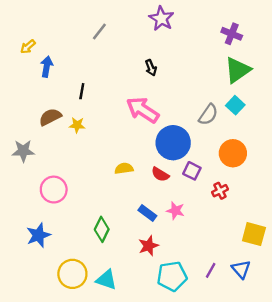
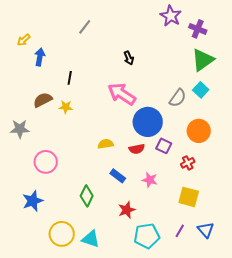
purple star: (161, 19) -> (171, 16), moved
red semicircle: (160, 174) -> (137, 149), turned -42
blue rectangle: (147, 213) -> (118, 176), moved
yellow square: (254, 234) -> (189, 197), moved

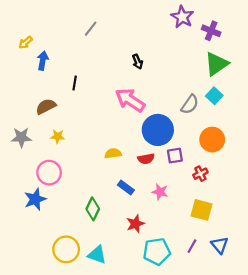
yellow star: (66, 107) -> (58, 136), moved
purple square: (164, 146) -> (175, 156), turned -35
blue star: (33, 201) -> (35, 199), moved

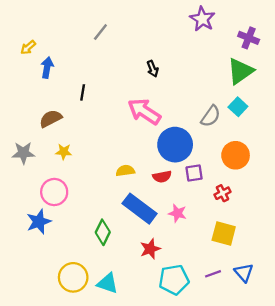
purple cross: (211, 31) -> (249, 38), moved
blue rectangle: (126, 188) -> (140, 209), size x1.8
purple line: (192, 246) -> (213, 274), turned 40

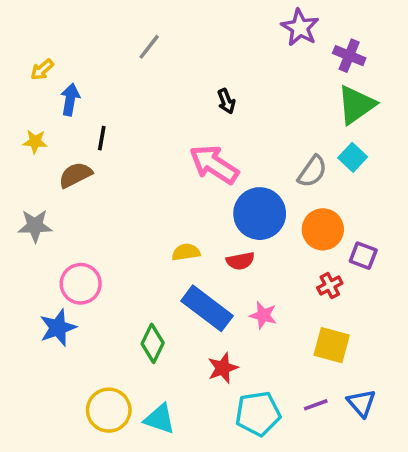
purple cross: (249, 38) -> (349, 56), moved
black line: (83, 92) -> (102, 138), moved
yellow star: (64, 152) -> (35, 142), moved
orange circle: (236, 155) -> (323, 229), moved
purple square: (194, 173) -> (363, 256), moved, turned 30

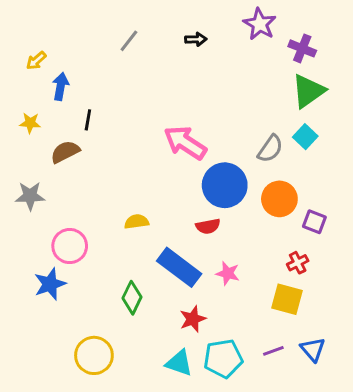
black arrow: (226, 101) -> (196, 39), moved, turned -70
yellow semicircle: (186, 252) -> (137, 222), moved
red cross: (330, 286) -> (298, 263), moved
cyan triangle: (160, 419) -> (179, 363), moved

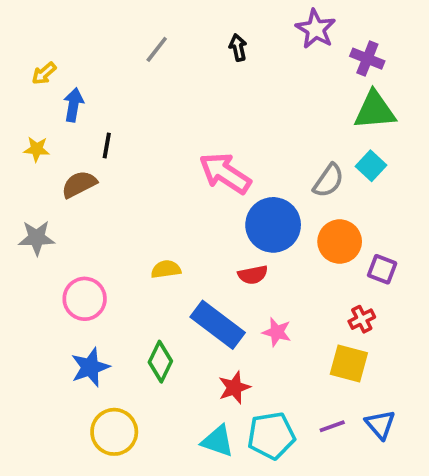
black arrow: (196, 39) -> (238, 48), turned -100
green triangle: (308, 91) -> (375, 110), turned 30
blue star: (50, 284) -> (90, 367), moved

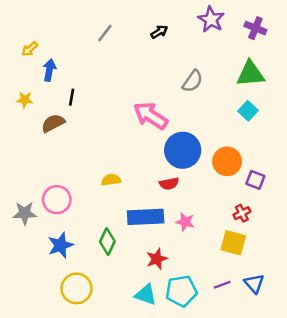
black arrow: (238, 48) -> (159, 32), turned 70
purple cross: (367, 59) -> (255, 28), moved
gray semicircle: (329, 181) -> (193, 81), moved
gray star: (37, 238) -> (25, 213), moved
blue rectangle: (218, 325) -> (146, 217), turned -40

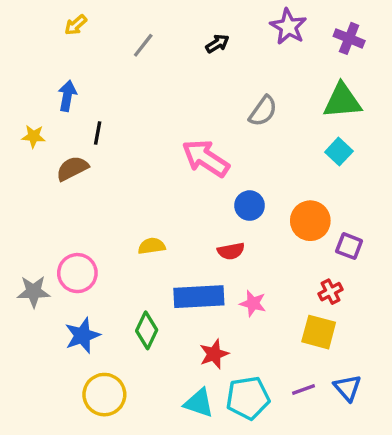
yellow arrow: (30, 49) -> (76, 25), moved
blue circle: (183, 150) -> (250, 206), size x0.6

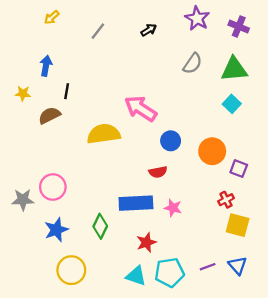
gray semicircle: (263, 111) -> (193, 63), moved
yellow semicircle: (152, 246) -> (104, 134), moved, size x1.8
yellow square: (319, 332) -> (238, 225), moved

